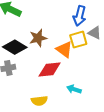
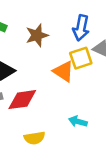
brown star: (38, 38) -> (37, 35), moved
red diamond: (50, 69) -> (22, 100), moved

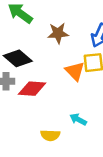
yellow semicircle: (34, 138) -> (50, 135), moved

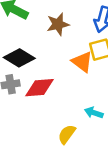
yellow semicircle: (50, 135) -> (67, 134), turned 132

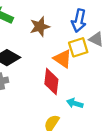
red diamond: (40, 88) -> (51, 82), moved, turned -76

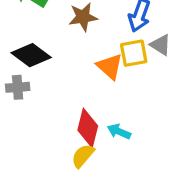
red diamond: (51, 82) -> (88, 128), moved

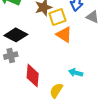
yellow square: (134, 53) -> (57, 17), moved
red diamond: (88, 128) -> (33, 76), moved

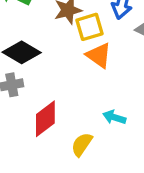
red diamond: (33, 76) -> (45, 119), turned 45

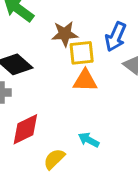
orange triangle: (99, 55) -> (85, 81), turned -45

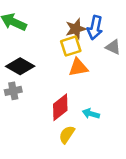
brown star: (65, 34) -> (76, 29), moved
red diamond: (25, 129) -> (60, 107), moved

